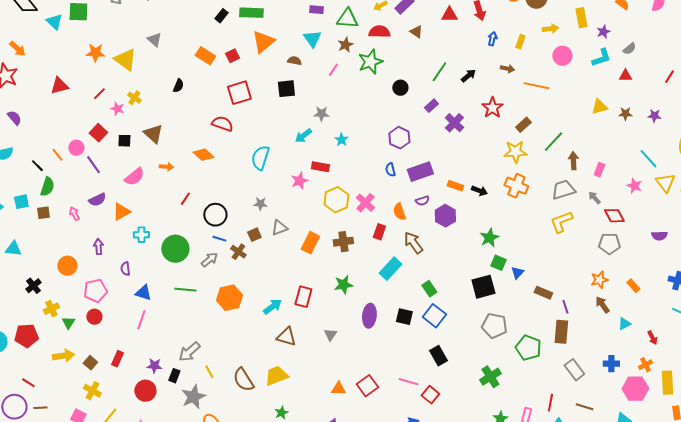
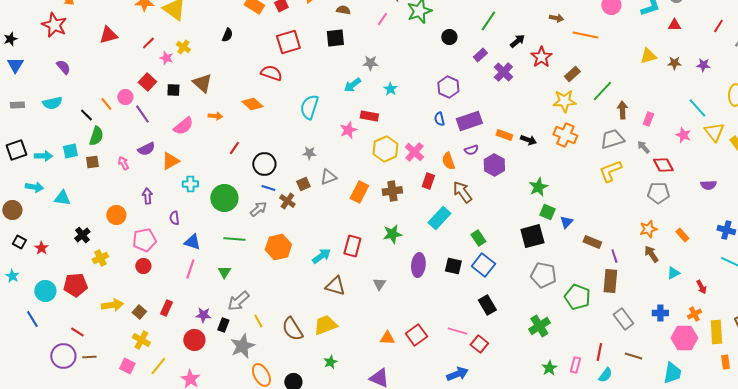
black arrow: (468, 76) -> (517, 41), moved
green triangle: (68, 323) -> (224, 272), moved

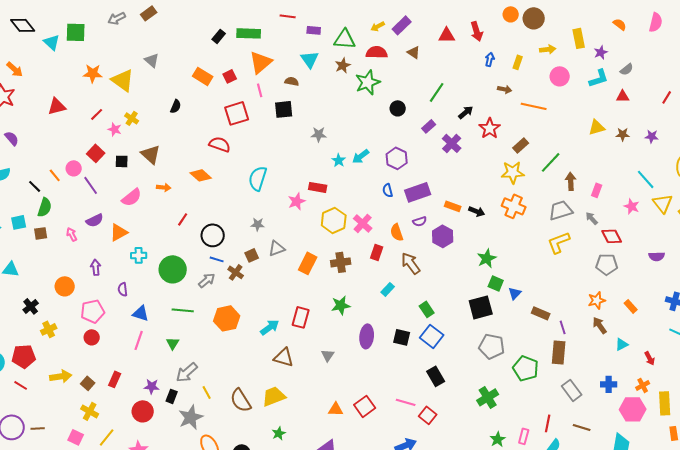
pink line: (382, 19) -> (260, 90), moved, turned -48
cyan arrow: (352, 85) -> (361, 156), moved
cyan rectangle: (439, 218) -> (388, 289), size x0.6
red line: (77, 332) -> (21, 385), moved

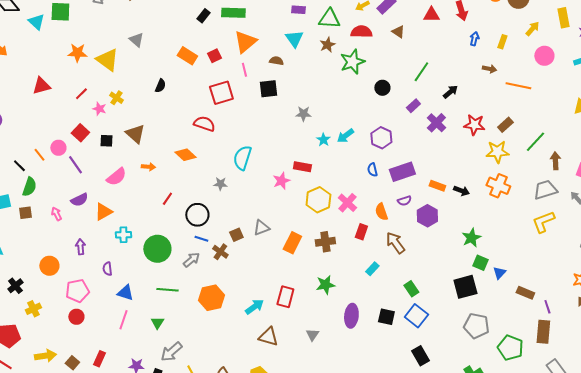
yellow arrow: (548, 49) -> (532, 29), turned -42
red star: (490, 128) -> (474, 125), moved, turned -30
gray star: (258, 224) -> (220, 184), moved

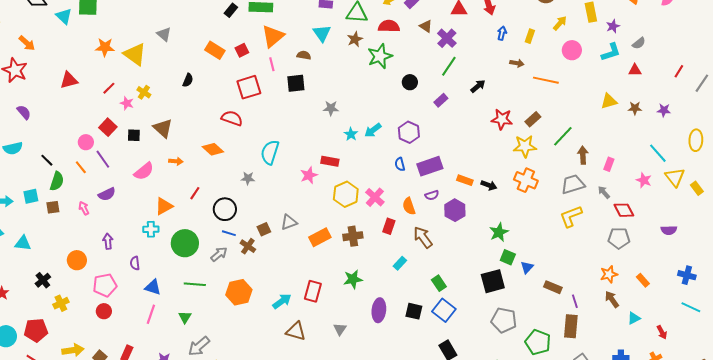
purple cross: (436, 123) -> (447, 38), moved
orange line: (39, 155) -> (81, 167), moved
orange triangle: (103, 212) -> (164, 206), moved
orange rectangle: (292, 243) -> (320, 237), turned 35

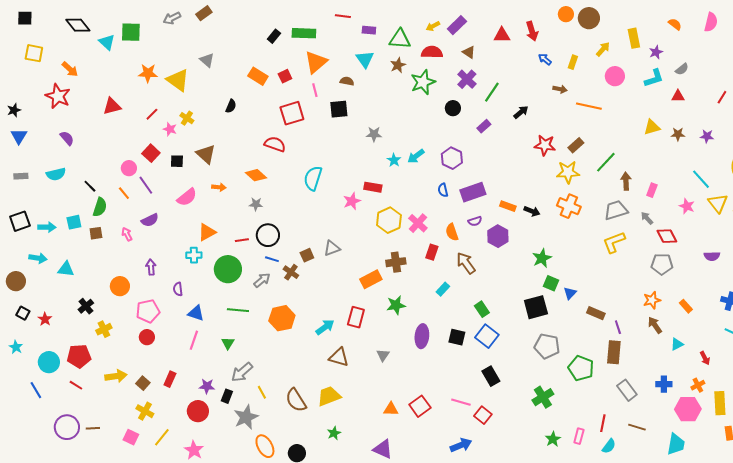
blue arrow: (502, 33) -> (545, 59), turned -64
purple cross: (447, 38) -> (467, 79), moved
gray star: (248, 178) -> (256, 204), moved
red line: (195, 193) -> (242, 240), moved, turned 48
orange rectangle: (320, 237) -> (371, 279), moved

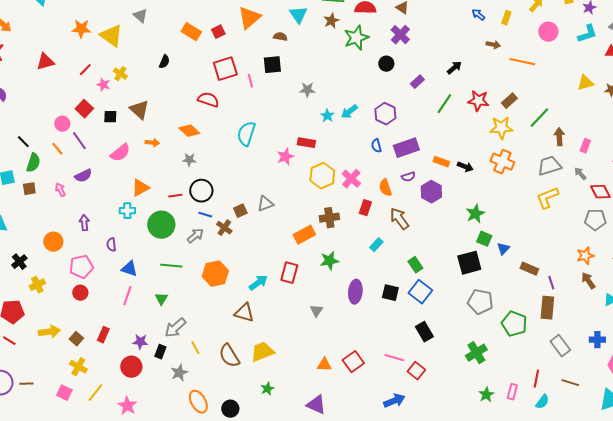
pink line: (315, 90) -> (250, 81), moved
green line: (492, 92) -> (444, 104), moved
brown triangle: (339, 357) -> (244, 313), moved
gray star: (246, 417) -> (179, 373), size x0.7

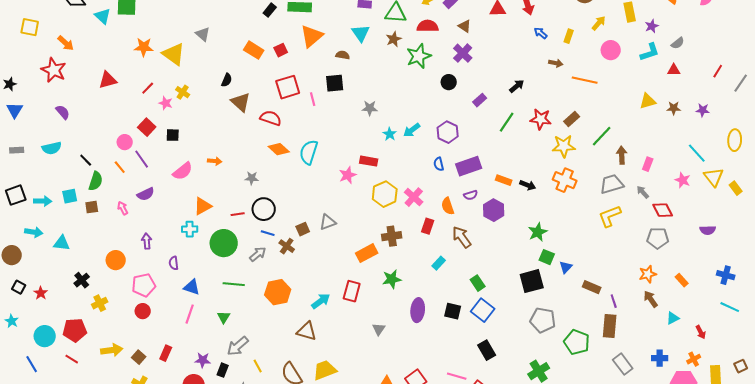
brown triangle: (139, 110) -> (241, 102), moved
orange diamond: (189, 131) -> (279, 149), moved

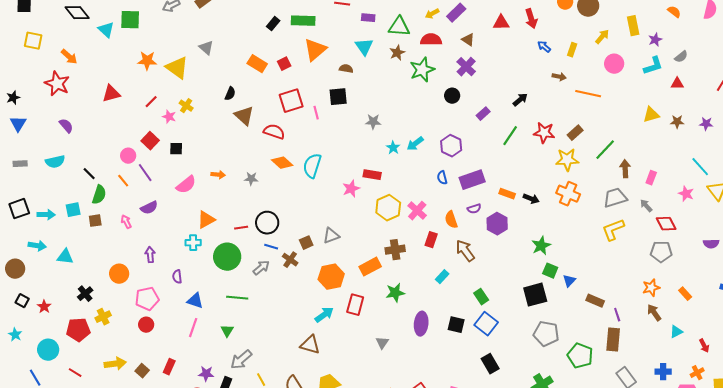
gray star: (252, 178) -> (251, 179), moved
orange hexagon: (278, 292) -> (331, 277), moved
red pentagon: (75, 330) -> (78, 330), moved

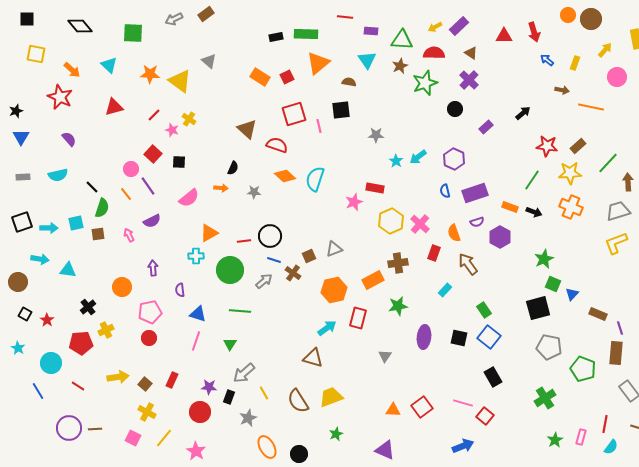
black rectangle: (273, 24) -> (276, 37), turned 40
cyan triangle: (106, 30) -> (109, 65), moved
black semicircle: (230, 94) -> (233, 168), moved
green line: (510, 136) -> (532, 180), moved

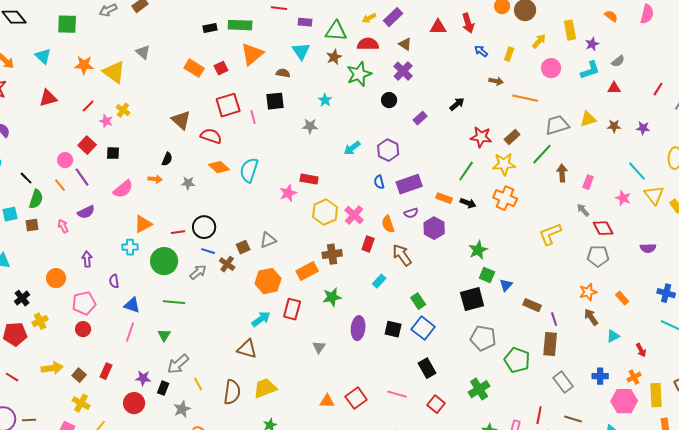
cyan star: (396, 161) -> (325, 100), moved
gray trapezoid: (618, 211) -> (557, 125), moved
brown semicircle: (298, 401) -> (232, 392), turned -140
red square: (485, 416) -> (436, 404), moved

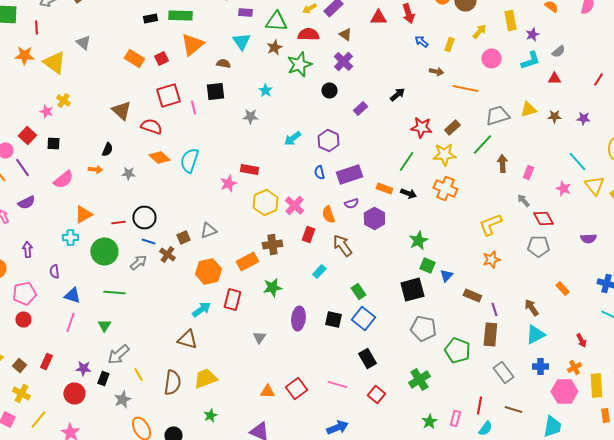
red line: (88, 106) -> (36, 28), moved, turned -48
orange star: (588, 292) -> (491, 260), moved
cyan triangle: (613, 336) -> (535, 334), moved, size x1.5

